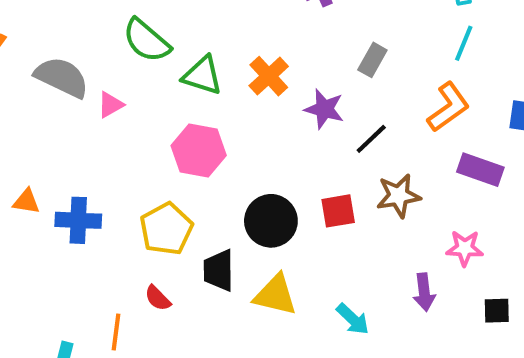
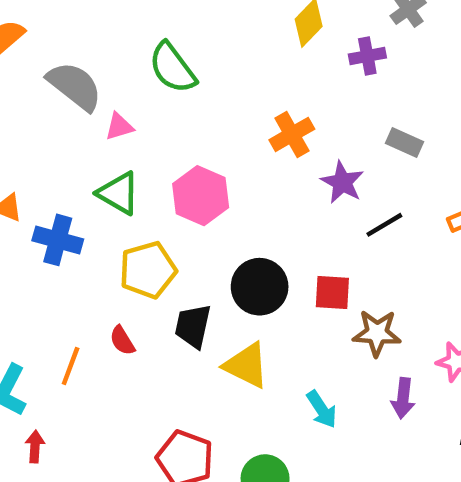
gray rectangle: (372, 60) -> (405, 142), turned 72
green triangle: (202, 75) -> (119, 193), moved
brown star: (399, 196) -> (377, 333), moved

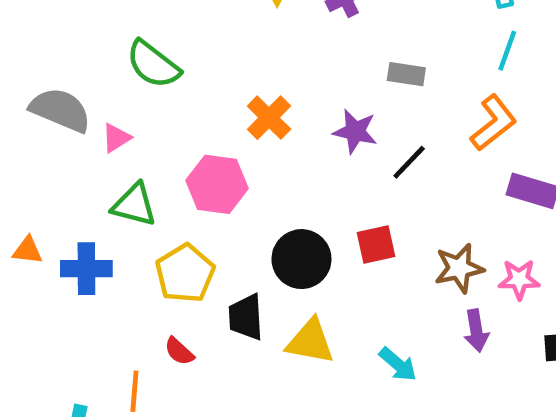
orange cross: (292, 134) -> (269, 118), moved
brown star: (377, 333) -> (459, 268), moved

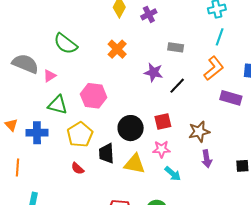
orange cross: (269, 118) -> (117, 49), moved
orange triangle: (28, 250) -> (11, 125), turned 40
pink star: (519, 279) -> (161, 149), moved
orange line: (134, 391) -> (18, 167), moved

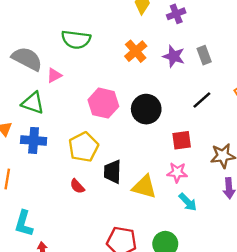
green semicircle: (66, 44) -> (76, 40), turned -35
gray rectangle: (176, 47) -> (204, 55), turned 56
purple star: (154, 72) -> (174, 56), moved
green triangle: (58, 105) -> (33, 103), moved
black circle: (131, 128) -> (146, 109), moved

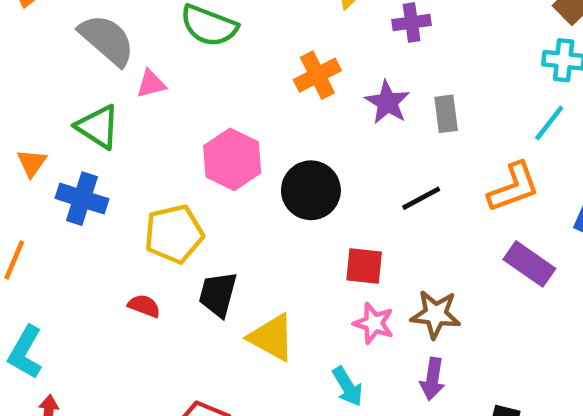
pink star: (177, 172) -> (374, 323), moved
red semicircle: (77, 186) -> (144, 306), turned 140

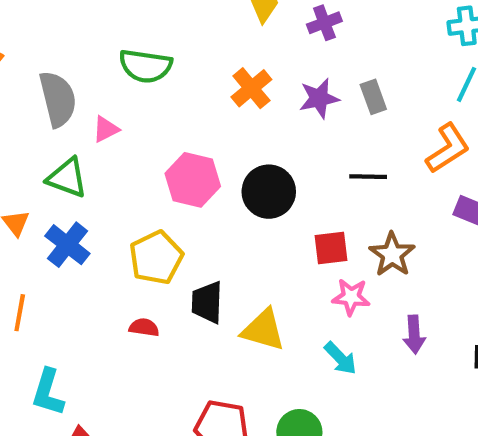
gray semicircle: (107, 40) -> (58, 99), turned 48
purple star: (387, 102) -> (319, 98), turned -30
black line: (421, 198) -> (368, 177), turned 42
blue cross: (82, 199) -> (67, 245), turned 33
brown star: (436, 314) -> (392, 254), moved, turned -30

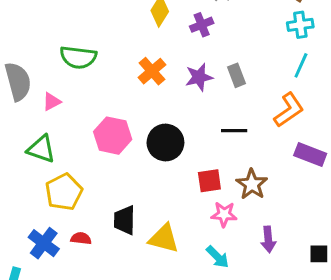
green triangle: (67, 178) -> (41, 149), moved
blue cross: (67, 245) -> (44, 243), moved
yellow pentagon: (156, 258) -> (64, 192), moved

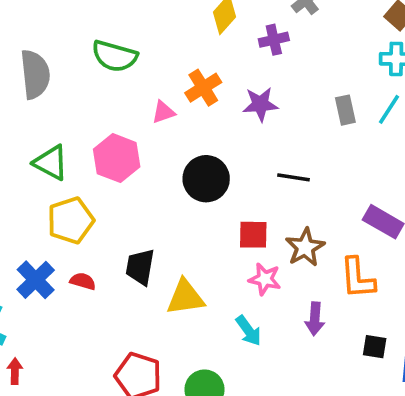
gray rectangle: (237, 75) -> (345, 110), moved
pink triangle: (52, 102) -> (163, 112), moved
orange L-shape: (289, 110) -> (358, 278), moved, turned 111
pink hexagon: (113, 136) -> (117, 158), moved
yellow triangle: (164, 238) -> (185, 297), turned -32

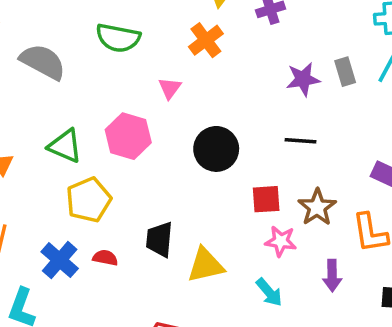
gray semicircle: (35, 74) -> (43, 62), turned -51
orange cross: (203, 88) -> (206, 40), moved
purple star: (260, 104) -> (303, 79), moved
pink triangle: (163, 112) -> (170, 88), turned -30

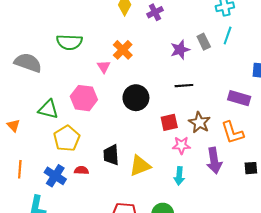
orange cross: (206, 40) -> (123, 50), moved
purple arrow: (332, 276) -> (214, 161), size x1.4
cyan arrow: (269, 292) -> (179, 176), turned 54

